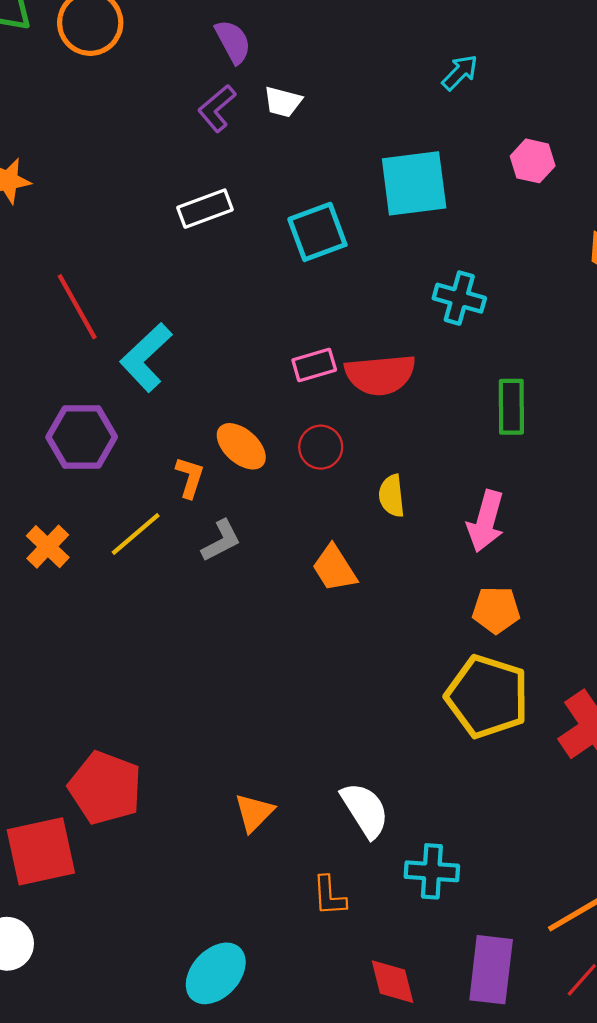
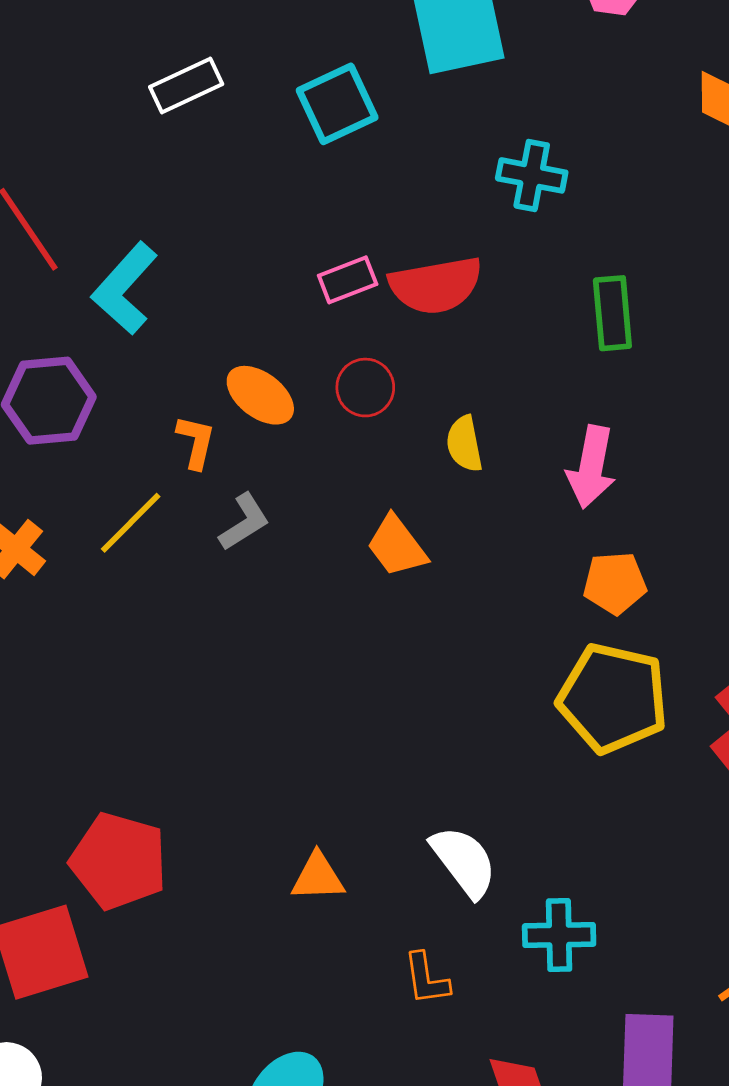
orange triangle: (254, 813) -> (318, 877), turned 48

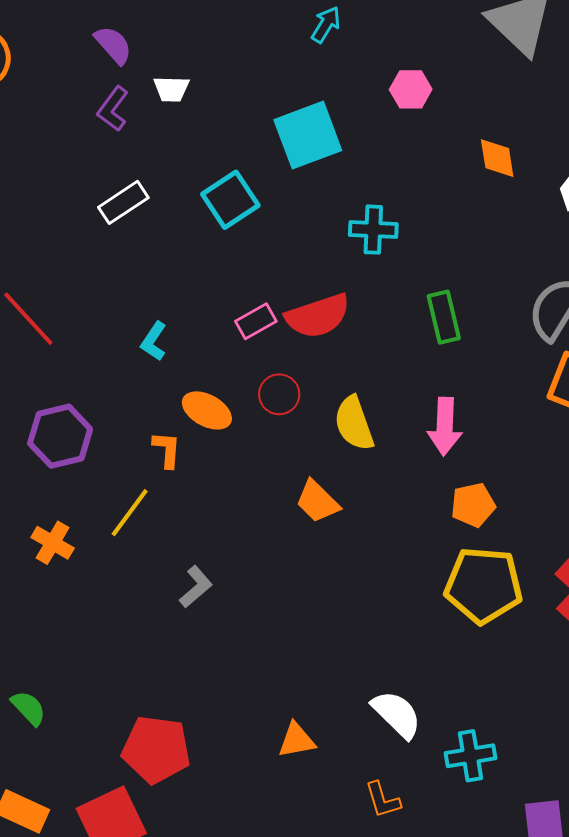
cyan L-shape: (125, 288) -> (154, 341), moved, size x0.6
yellow semicircle: (464, 444) -> (354, 423), size x1.4
gray L-shape: (244, 522) -> (196, 587), moved

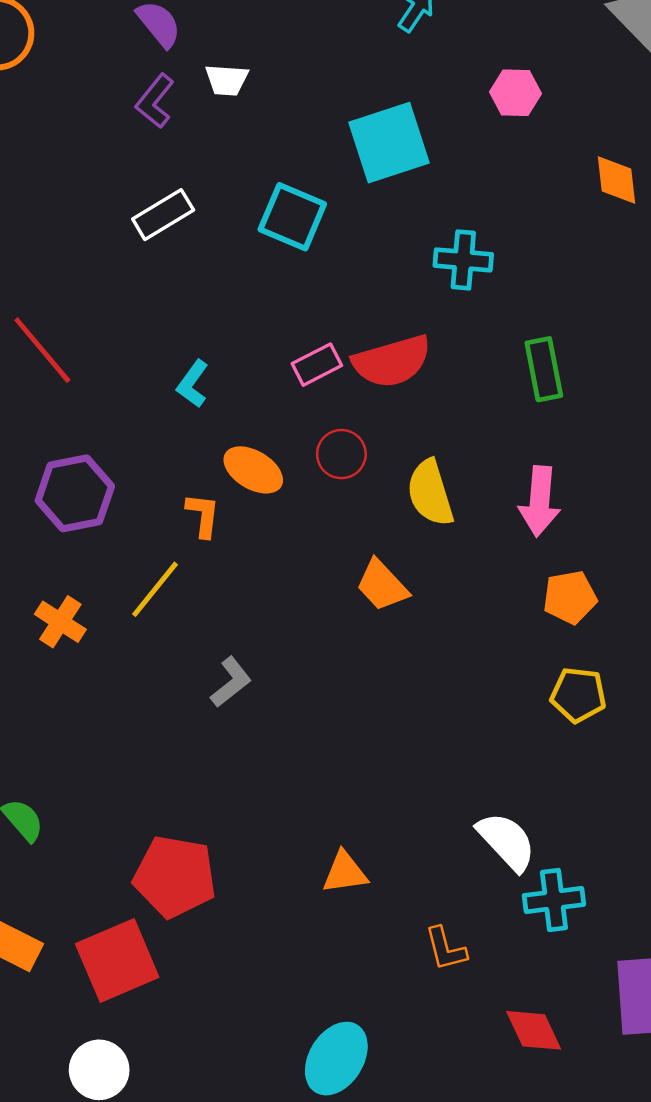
cyan square: (230, 200) -> (292, 217), turned -36
yellow pentagon: (484, 585) -> (578, 695), size x0.6
white semicircle: (397, 714) -> (506, 841), moved

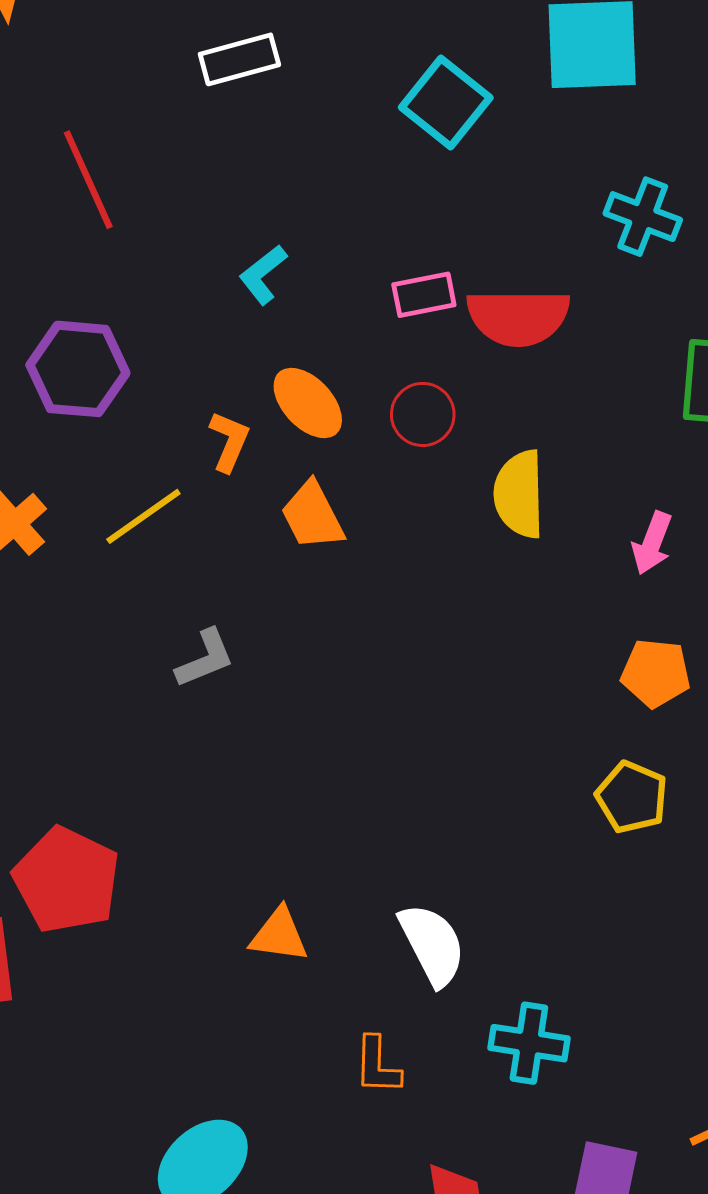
white rectangle: (163, 215) -> (239, 59), moved
pink arrow: (540, 501) -> (652, 543), size x0.7
orange trapezoid: (382, 585) -> (312, 516), moved
white semicircle: (506, 841) -> (432, 945), moved

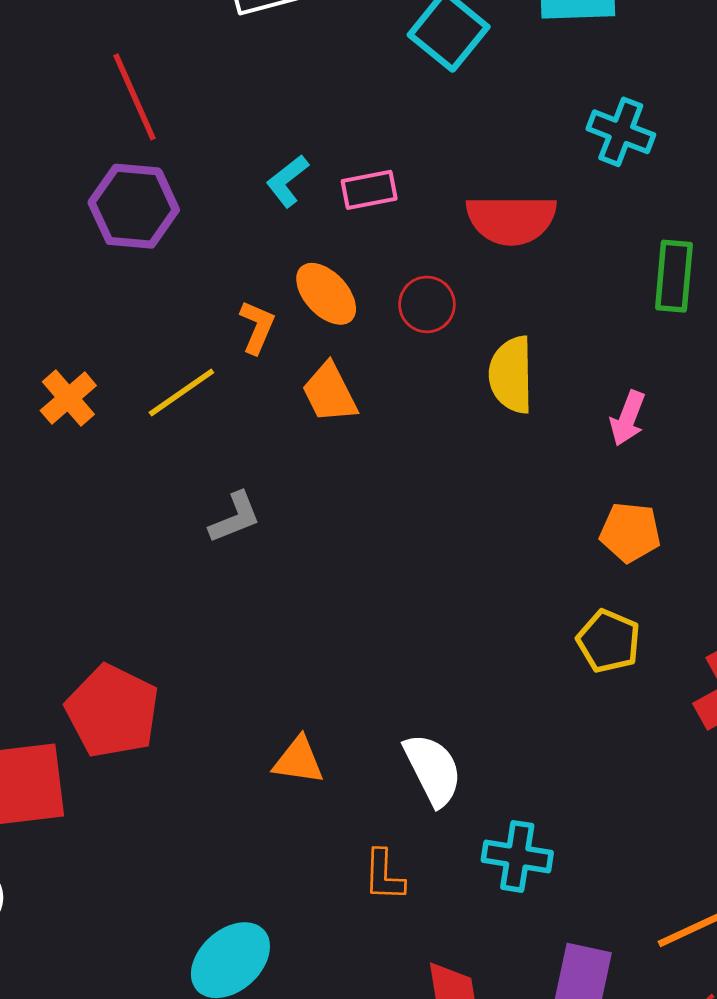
pink rectangle: (424, 295) -> (369, 190), moved
purple hexagon: (78, 369) -> (134, 206), moved

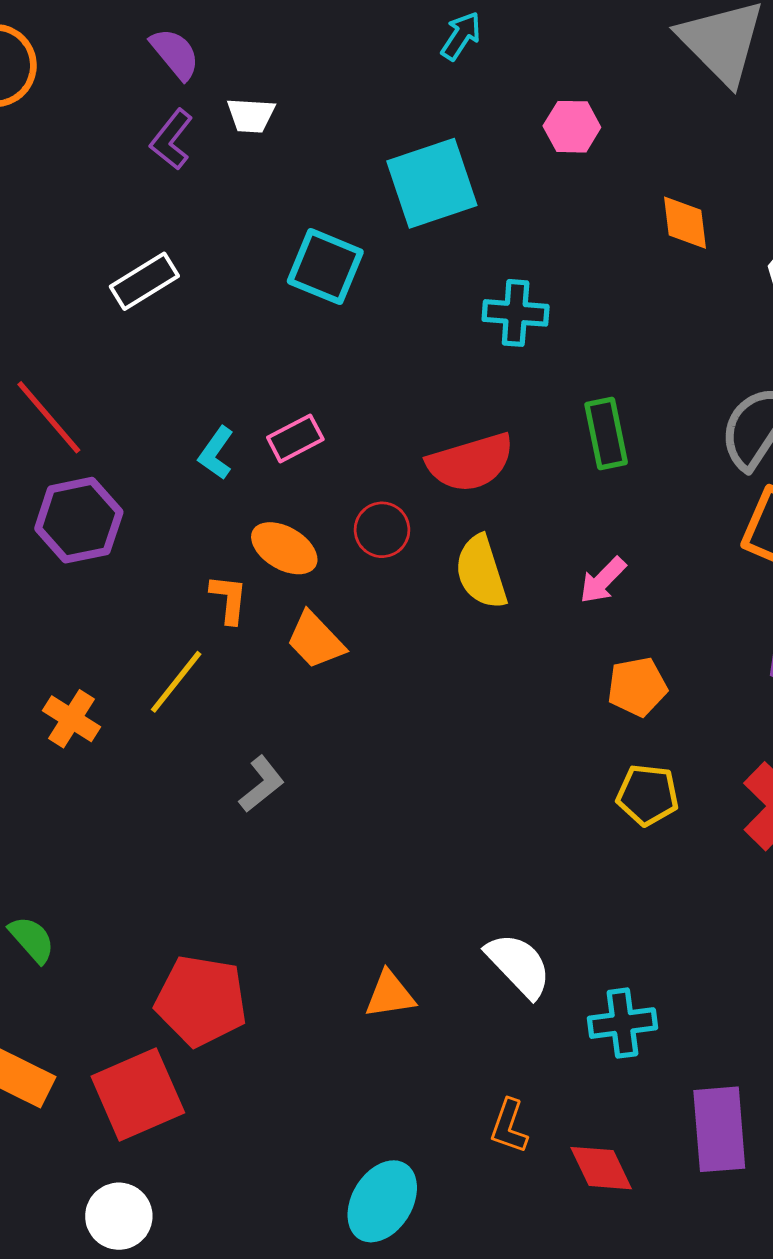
red semicircle: (511, 220) -> (471, 462), moved
pink arrow: (628, 418) -> (603, 580), turned 40
orange L-shape: (384, 875) -> (509, 1126), moved, turned 34

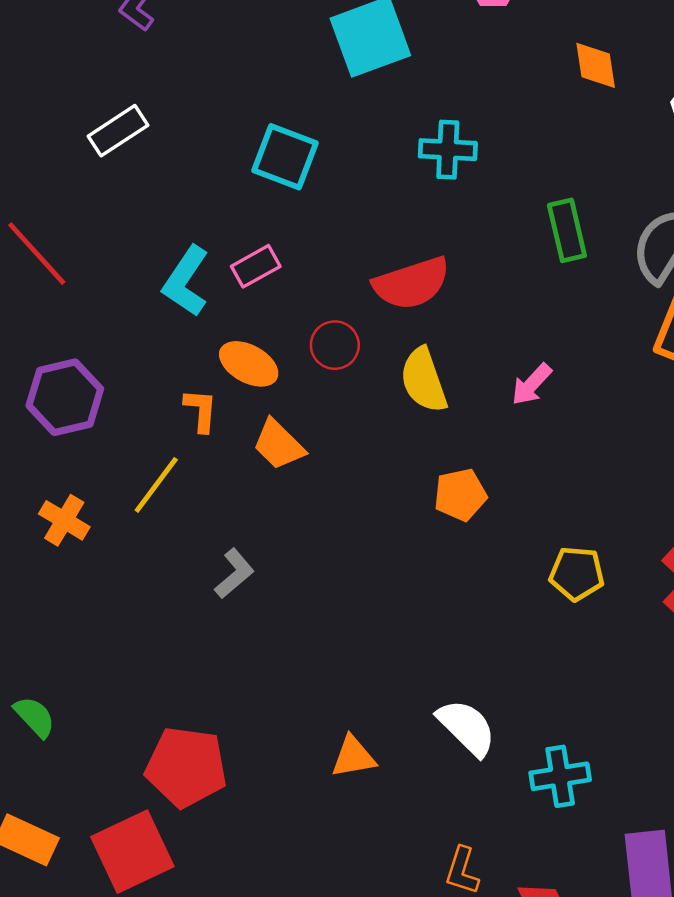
cyan square: (325, 267) -> (285, 157), moved
green rectangle: (606, 434) -> (567, 230), moved
cyan L-shape: (216, 453) -> (186, 281), size x1.5
purple hexagon: (79, 520) -> (65, 397), moved
orange pentagon: (637, 687) -> (460, 495), moved

